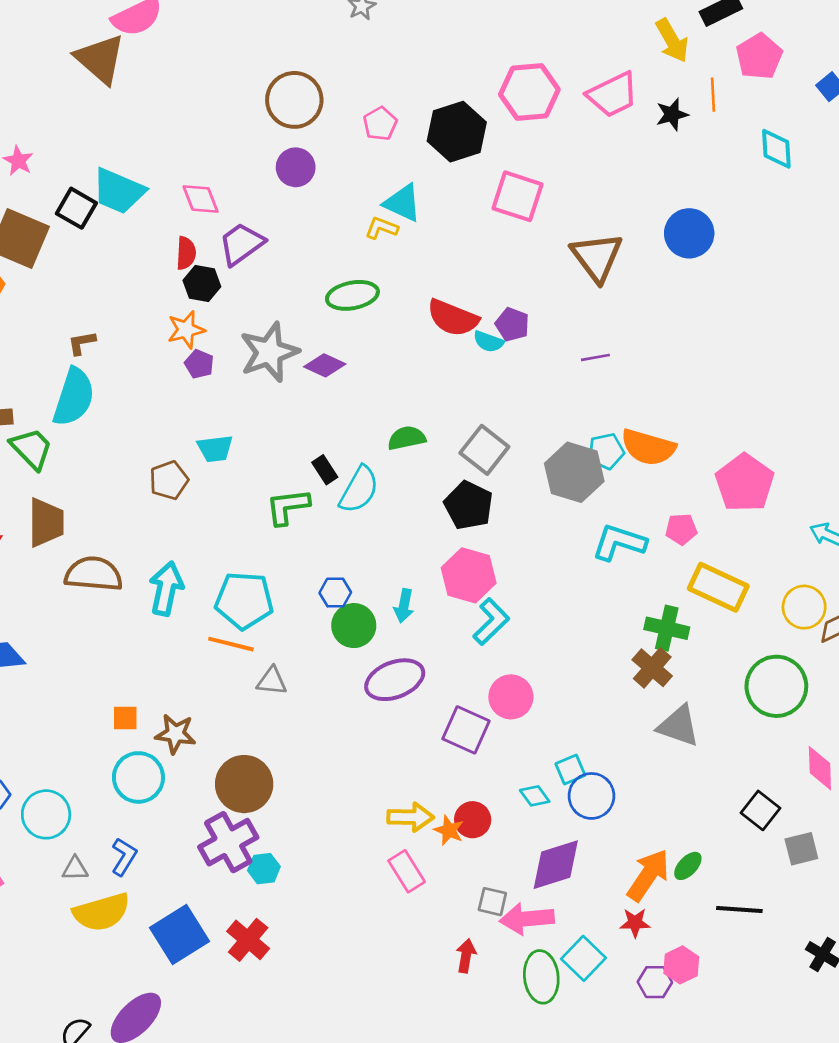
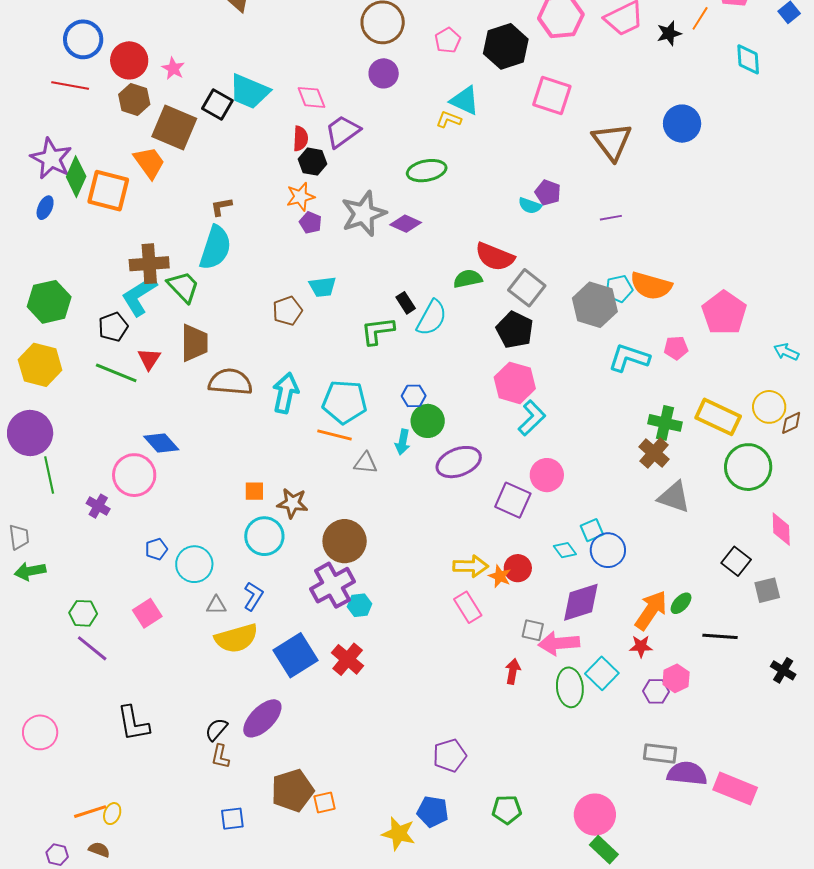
orange line: (713, 95) -> (700, 18), turned 35
red semicircle: (453, 318) -> (495, 257), moved
yellow rectangle: (718, 587) -> (718, 417), moved
cyan arrow: (404, 606) -> (403, 442), moved

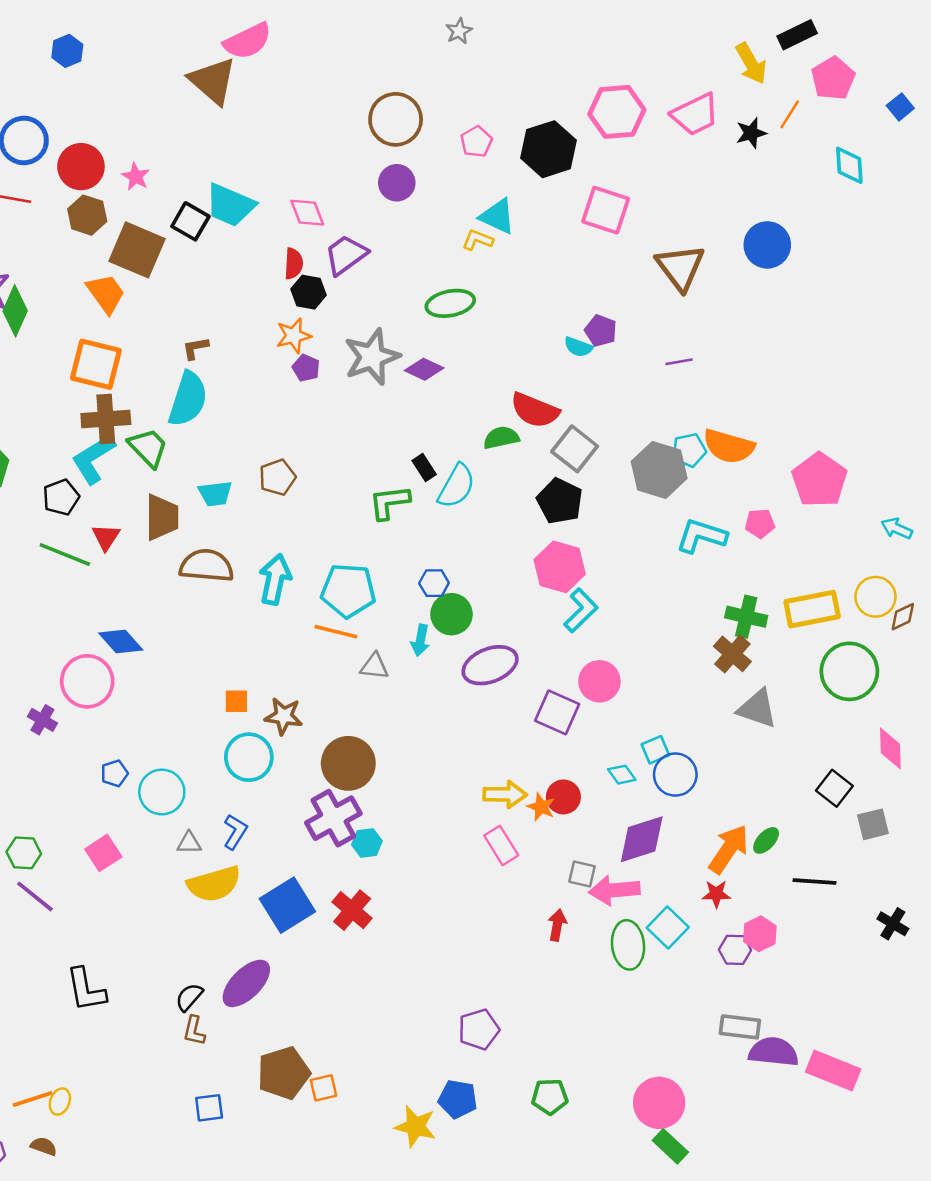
orange square: (108, 191) -> (96, 364), moved
cyan trapezoid: (322, 287) -> (215, 494), moved
yellow rectangle: (718, 417) -> (812, 609), turned -36

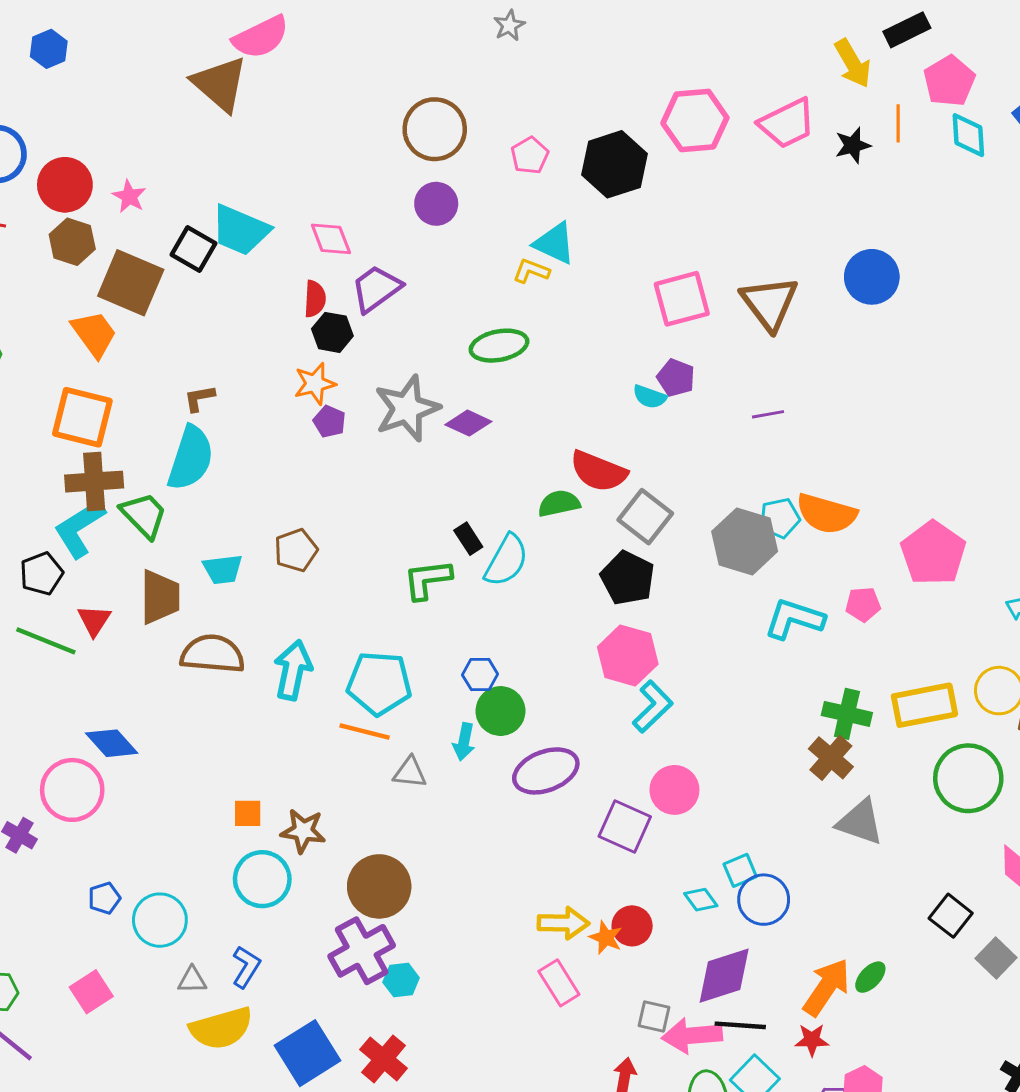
orange line: (790, 114) -> (898, 123), turned -32
cyan diamond: (849, 165) -> (968, 135), moved
pink square: (606, 210) -> (682, 299), moved, turned -33
gray square: (873, 824) -> (996, 958), turned -32
black line: (815, 881) -> (740, 1025), moved

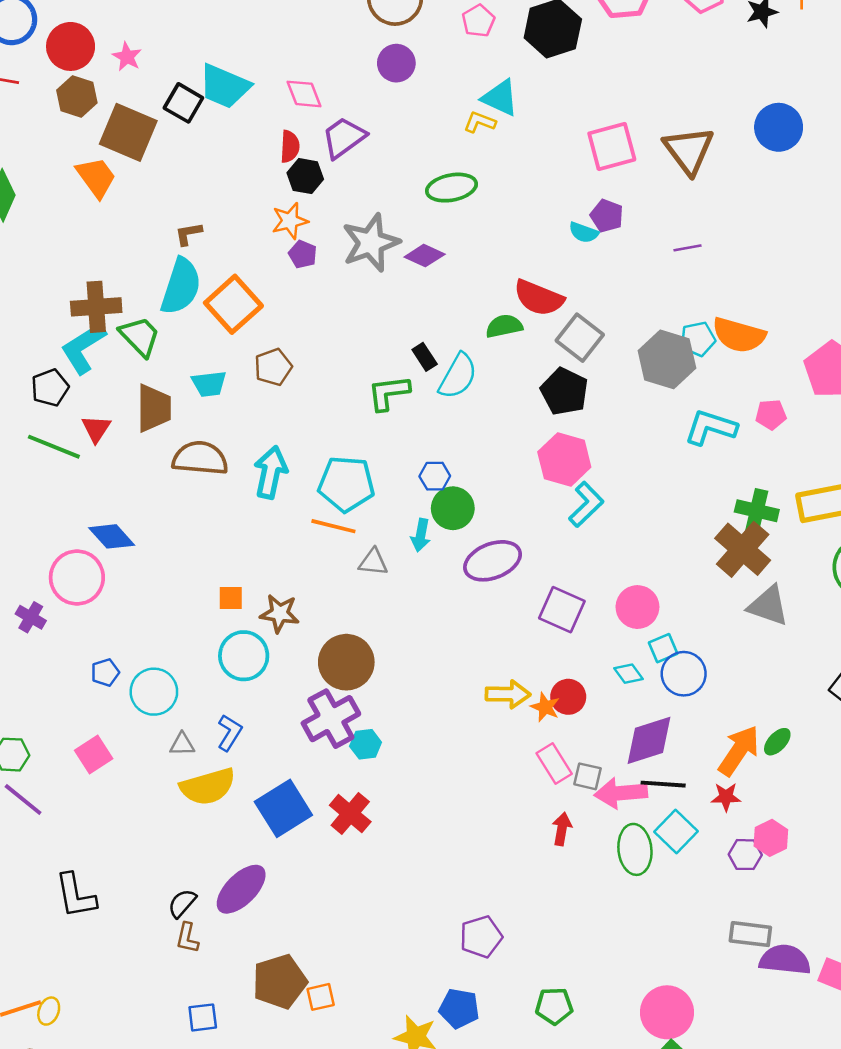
orange square: (82, 417) -> (233, 304), moved, turned 34
brown cross: (831, 758) -> (743, 549), size x1.4
pink circle: (674, 790) -> (637, 607), moved
pink rectangle: (559, 983) -> (554, 763), moved

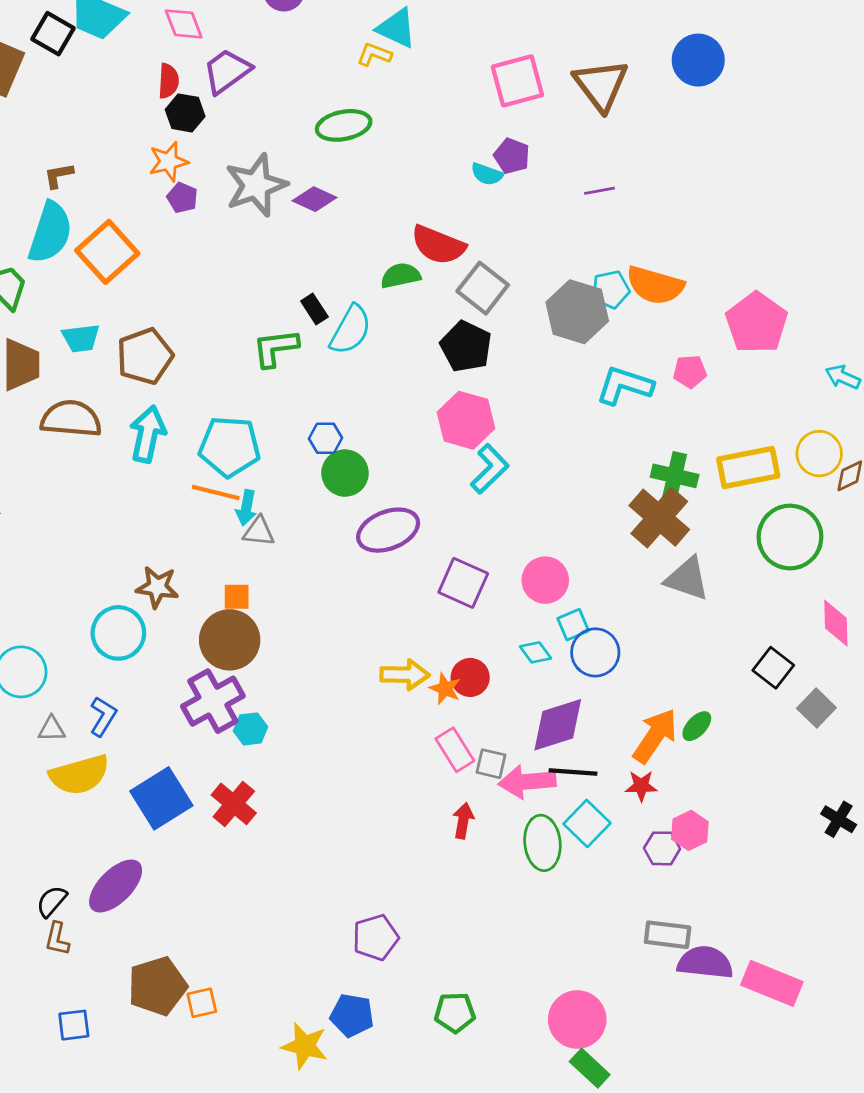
brown pentagon: (273, 367) -> (145, 356), moved, size x1.4
cyan arrow: (421, 535) -> (246, 508), moved
orange square: (231, 598) -> (237, 597), moved

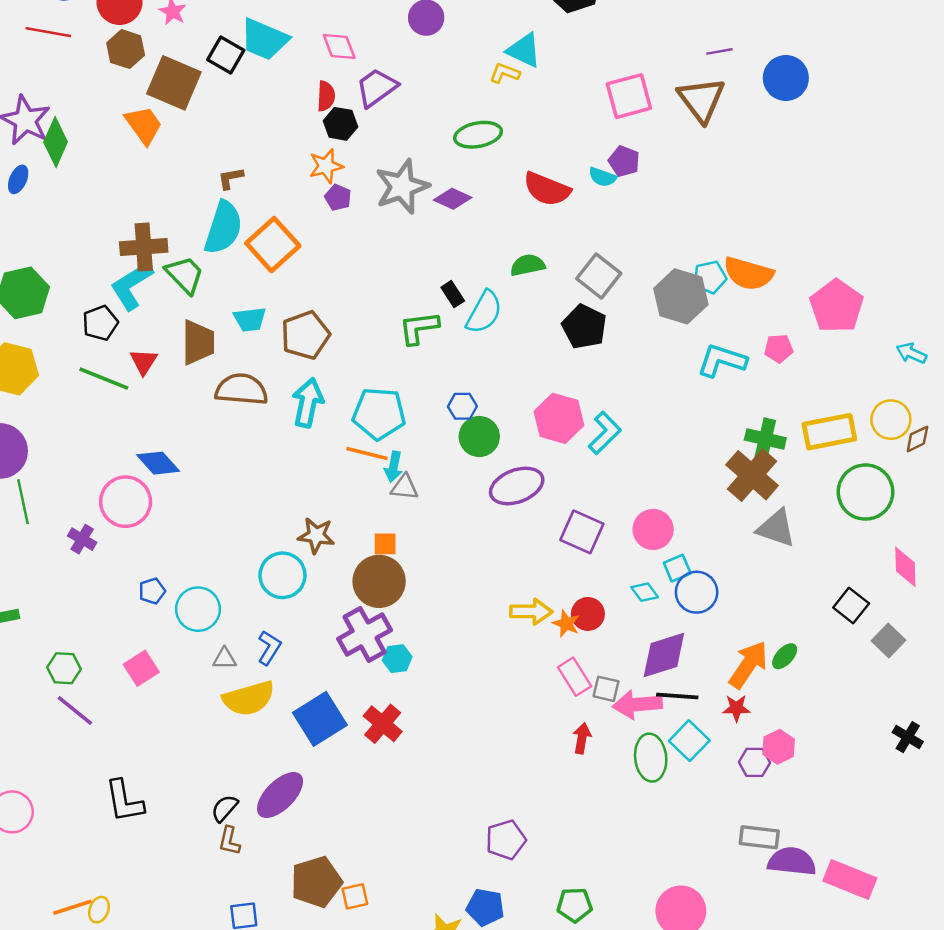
purple line: (599, 191) -> (719, 51), moved
red semicircle: (438, 245) -> (547, 189), moved
pink hexagon: (466, 420) -> (559, 418), moved

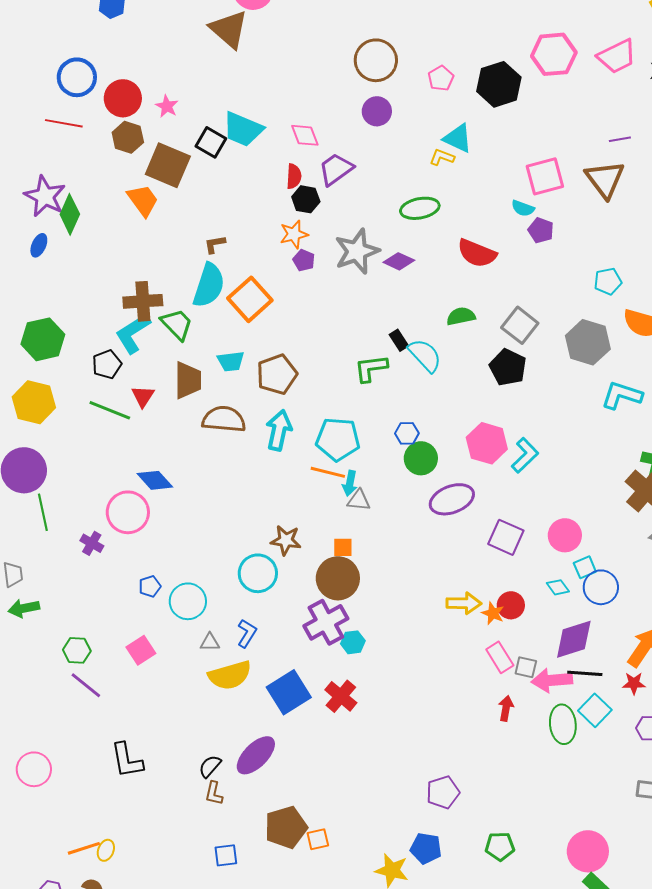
cyan semicircle: (602, 177) -> (523, 208), moved
cyan pentagon: (710, 277) -> (608, 281), moved
cyan semicircle: (484, 312) -> (425, 355), turned -72

